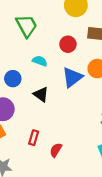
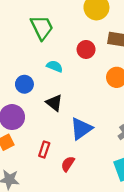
blue triangle: (72, 77) -> (81, 129), moved

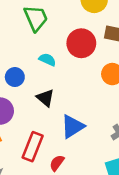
red circle: (86, 49) -> (81, 43), size x1.5
red rectangle: (44, 149) -> (33, 147), size x1.6

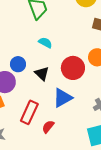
red circle: (81, 43) -> (73, 68), moved
blue circle: (15, 77) -> (18, 64), moved

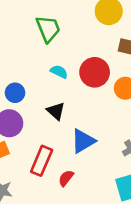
blue circle: (18, 64) -> (15, 93), moved
red circle: (73, 68) -> (95, 72), moved

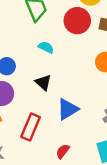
red circle: (95, 72) -> (77, 21), moved
red semicircle: (66, 178) -> (63, 151), moved

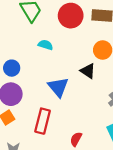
black triangle: (43, 83) -> (88, 71), moved
blue triangle: (68, 109) -> (58, 87), moved, turned -30

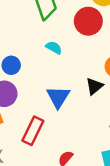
black triangle: (88, 71) -> (94, 86), turned 35

